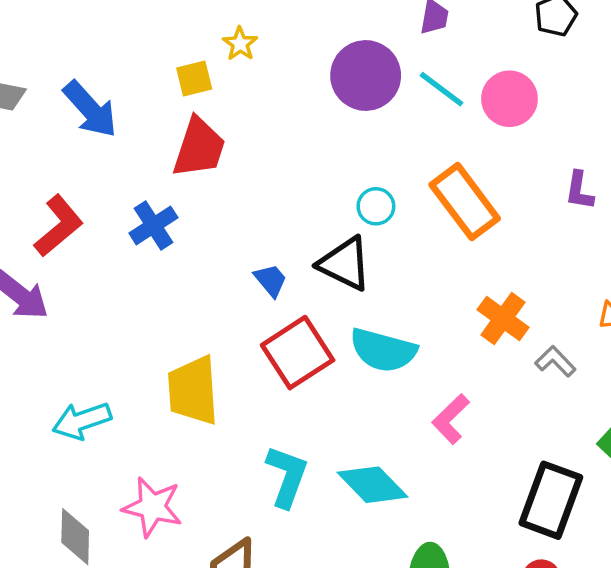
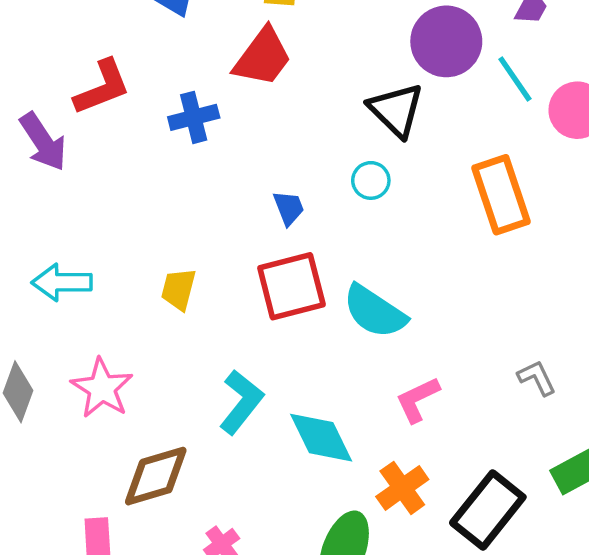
cyan circle: (376, 206) -> (371, 180), moved
black triangle: (345, 264) -> (396, 110), moved
orange cross: (503, 319) -> (402, 488), moved
yellow trapezoid: (193, 391) -> (179, 289), size x0.6

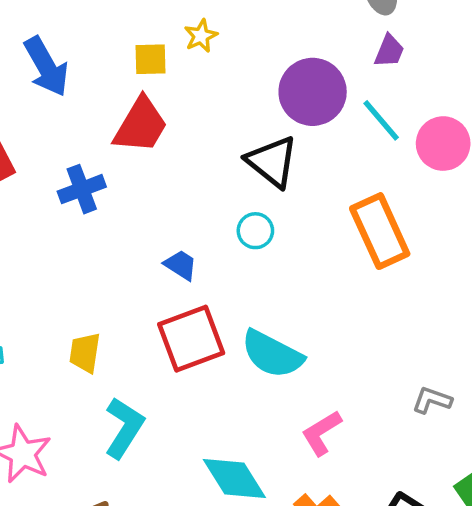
blue trapezoid: (289, 208) -> (181, 265), turned -30
gray L-shape: (537, 378) -> (432, 400), turned -39
cyan L-shape: (241, 402) -> (124, 428), moved

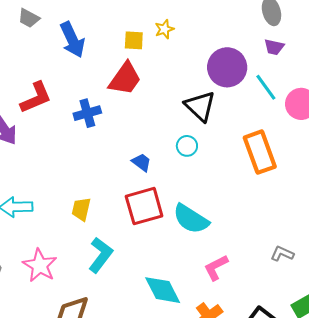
purple trapezoid: (389, 51) -> (274, 47), turned 75

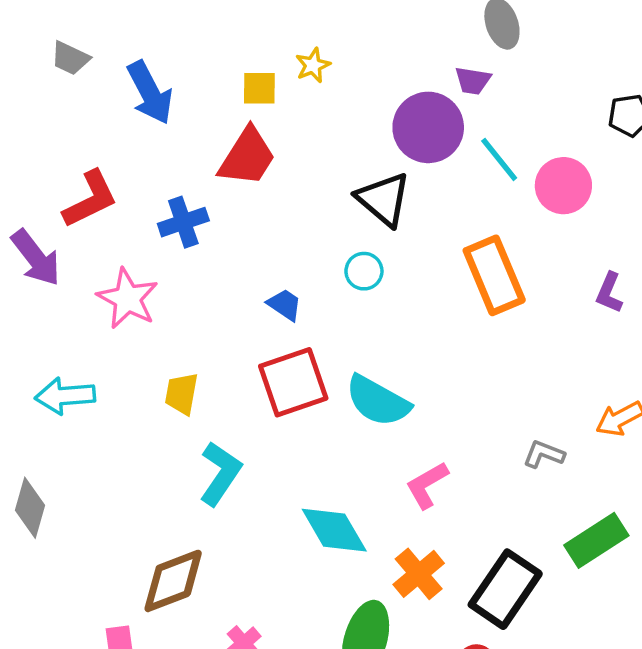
purple trapezoid: (274, 47) -> (473, 81), moved
pink star: (40, 265) -> (128, 299), moved

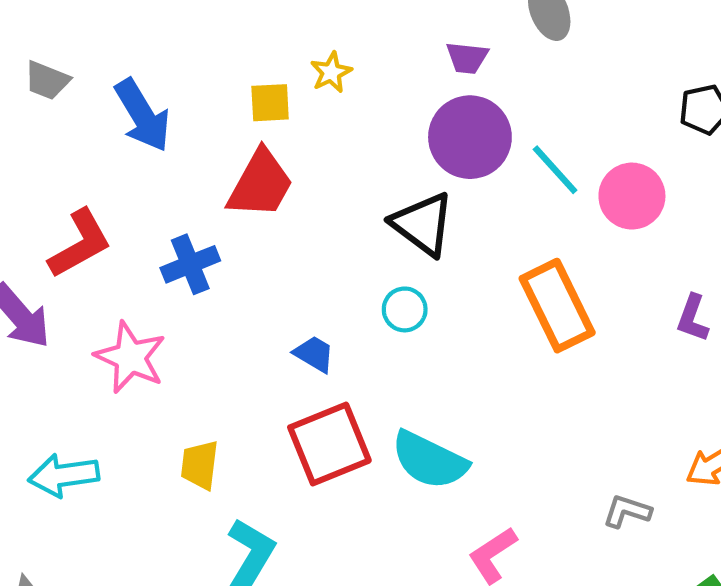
purple trapezoid: (473, 81) -> (467, 58), moved

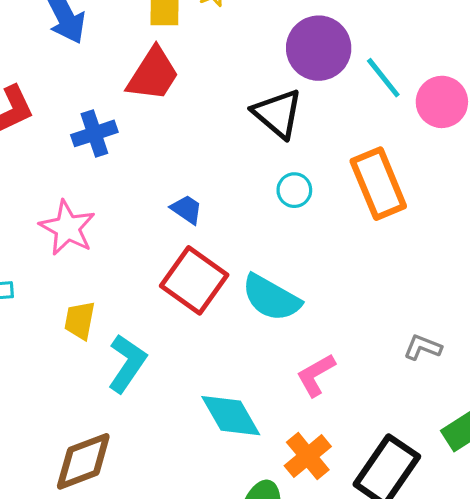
cyan circle: (405, 309) -> (294, 190), moved
pink star: (130, 357) -> (67, 228), moved
red square: (329, 444) -> (194, 280), turned -36
yellow trapezoid: (200, 465) -> (80, 320), moved

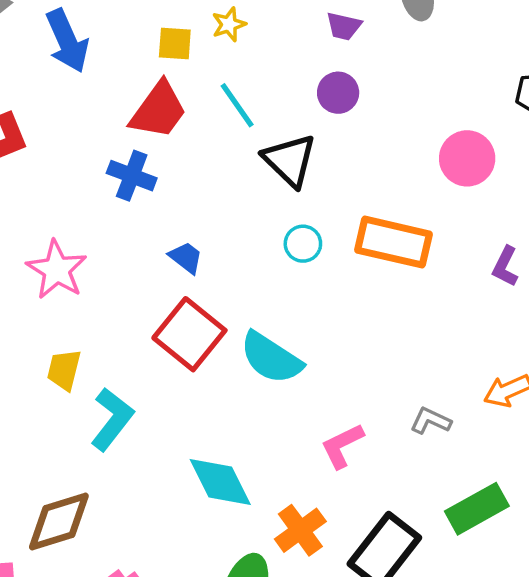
purple circle: (319, 48) -> (338, 93), size x0.6
cyan line: (383, 78) -> (237, 105), moved
blue cross: (94, 133) -> (132, 176), moved, turned 36
orange rectangle: (378, 184) -> (393, 242), turned -58
pink L-shape: (316, 375) -> (342, 446), moved

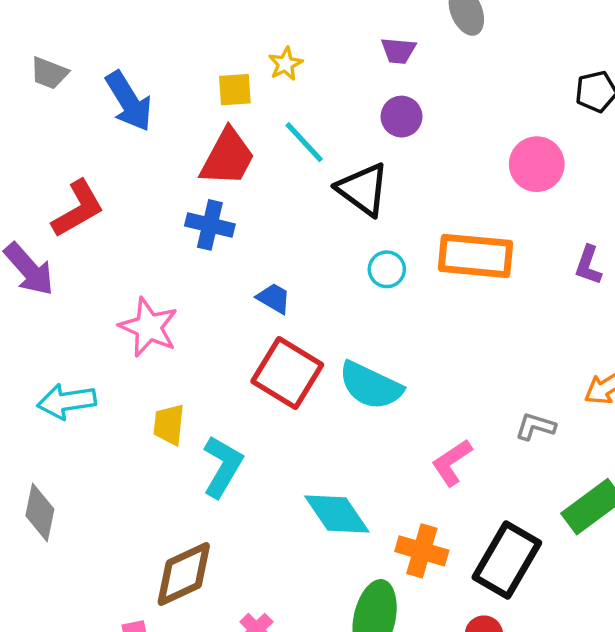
orange cross: (300, 530) -> (422, 551), turned -30

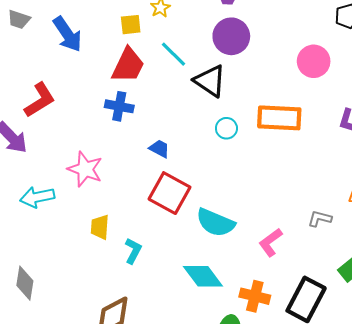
purple circle: (402, 117) -> (231, 36), size x1.5
cyan semicircle: (371, 386) -> (215, 223), moved
cyan arrow: (67, 401) -> (37, 197), moved
cyan L-shape: (223, 466) -> (133, 251), size x0.7

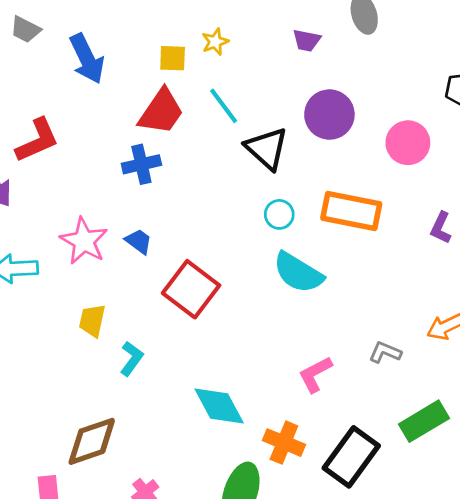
purple circle: (231, 36) -> (329, 115), moved
blue cross: (119, 106) -> (141, 164), turned -32
blue trapezoid: (159, 149) -> (139, 241), moved
cyan semicircle: (215, 223) -> (298, 273), moved

